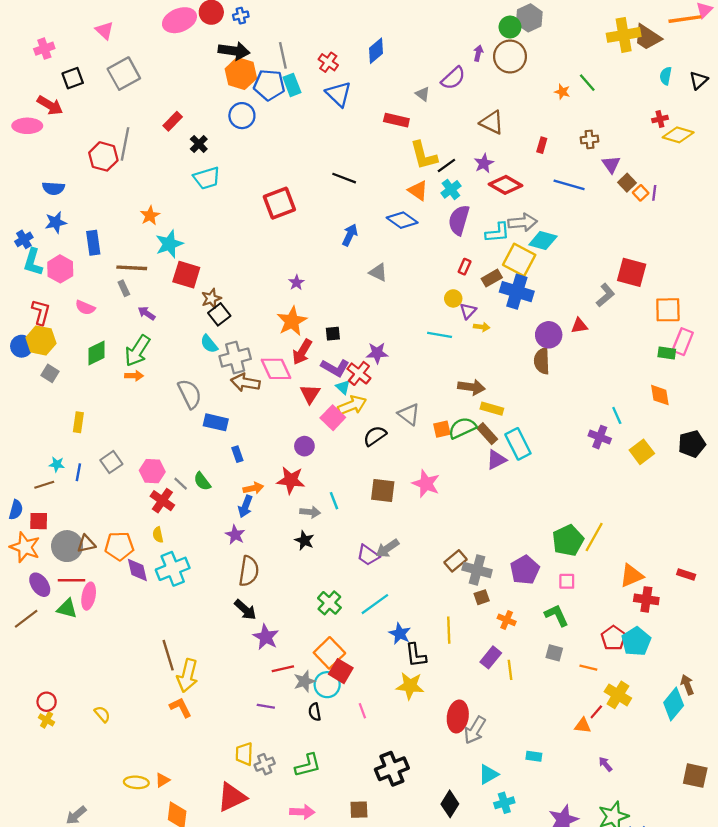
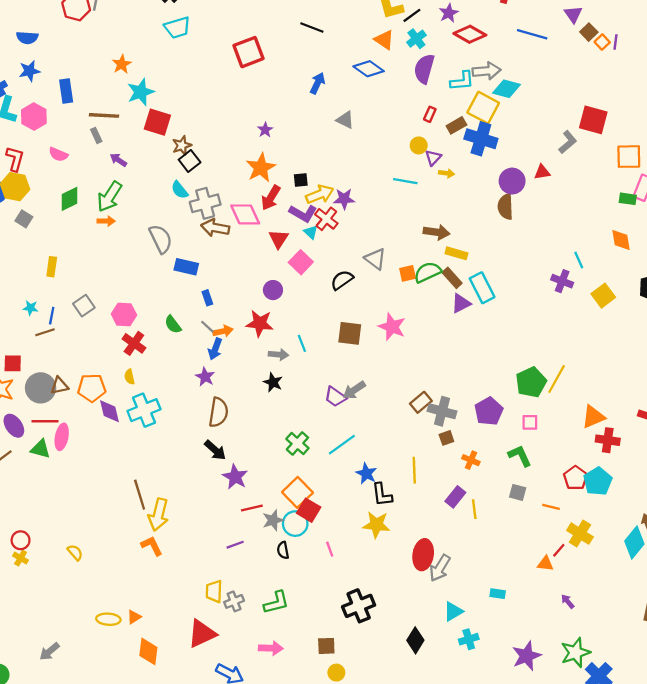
yellow arrow: (352, 405) -> (320, 194), moved
gray line: (181, 484) -> (207, 327), moved
brown line: (44, 485) -> (45, 332), moved
purple line: (266, 706) -> (235, 545), turned -30

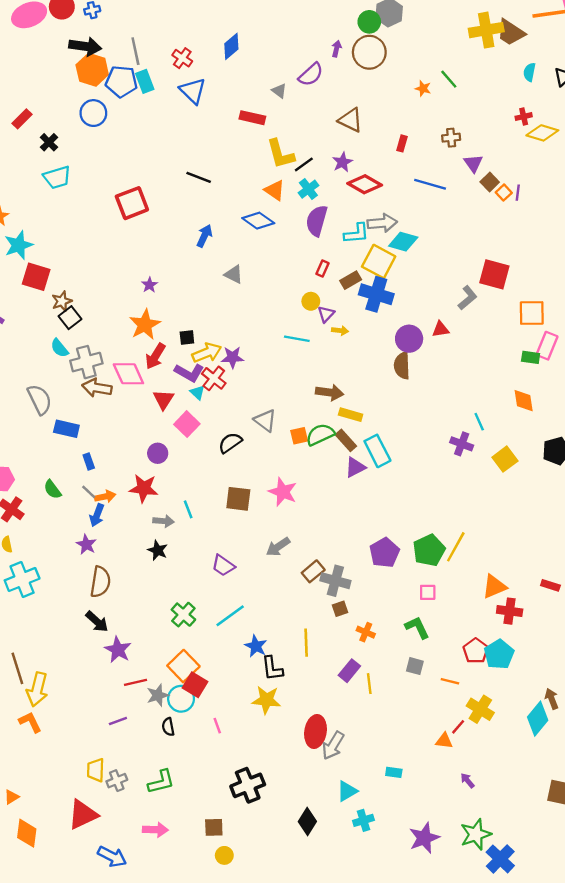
gray arrow: (354, 390) -> (278, 547), moved
purple pentagon: (489, 411) -> (384, 553), moved

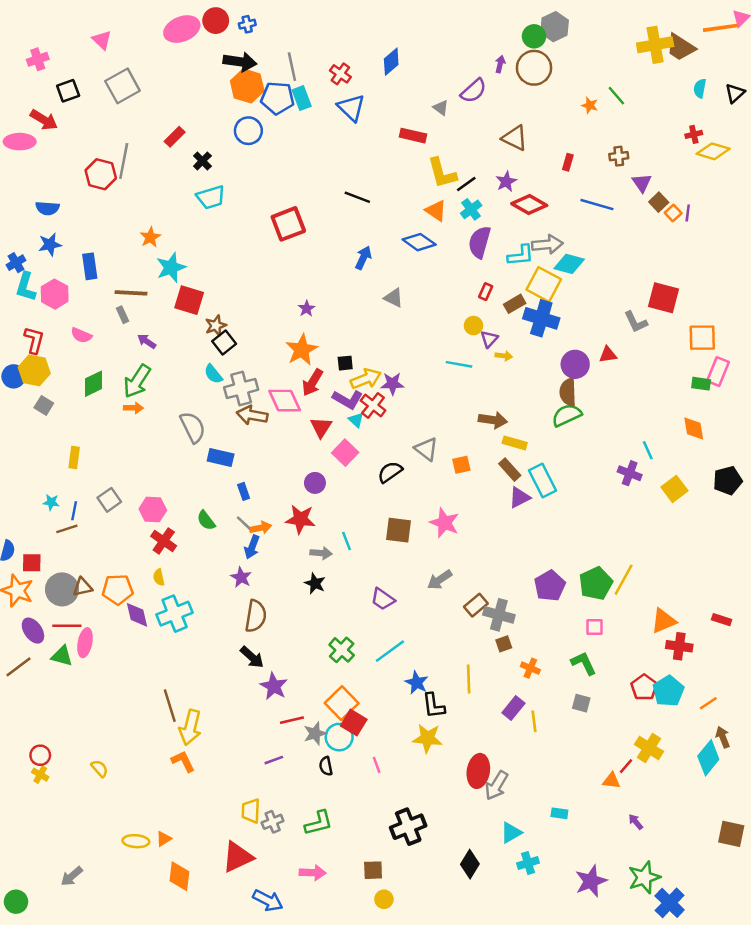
gray L-shape: (467, 298) -> (636, 322), turned 105
green semicircle: (320, 435) -> (567, 415), moved
orange line: (450, 681) -> (708, 703), moved, turned -48

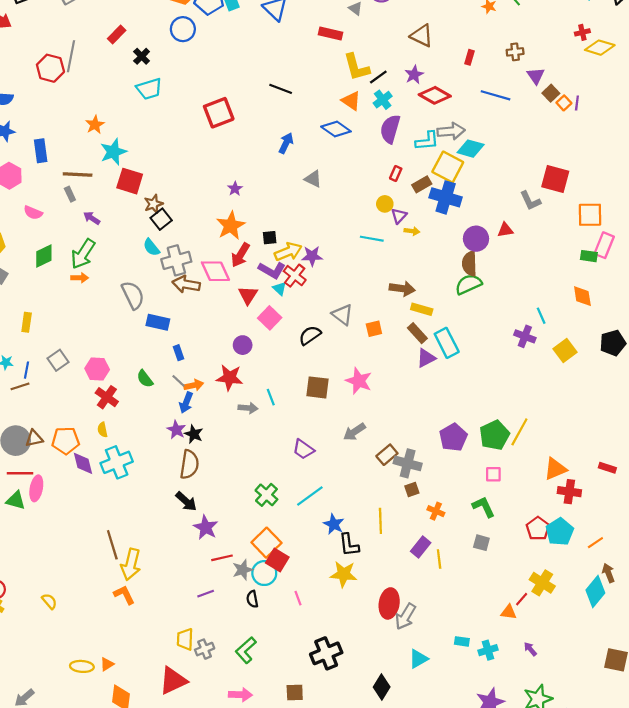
black star: (315, 583) -> (194, 434), moved
green L-shape: (319, 823) -> (246, 650), turned 152
cyan cross: (528, 863) -> (488, 650), moved

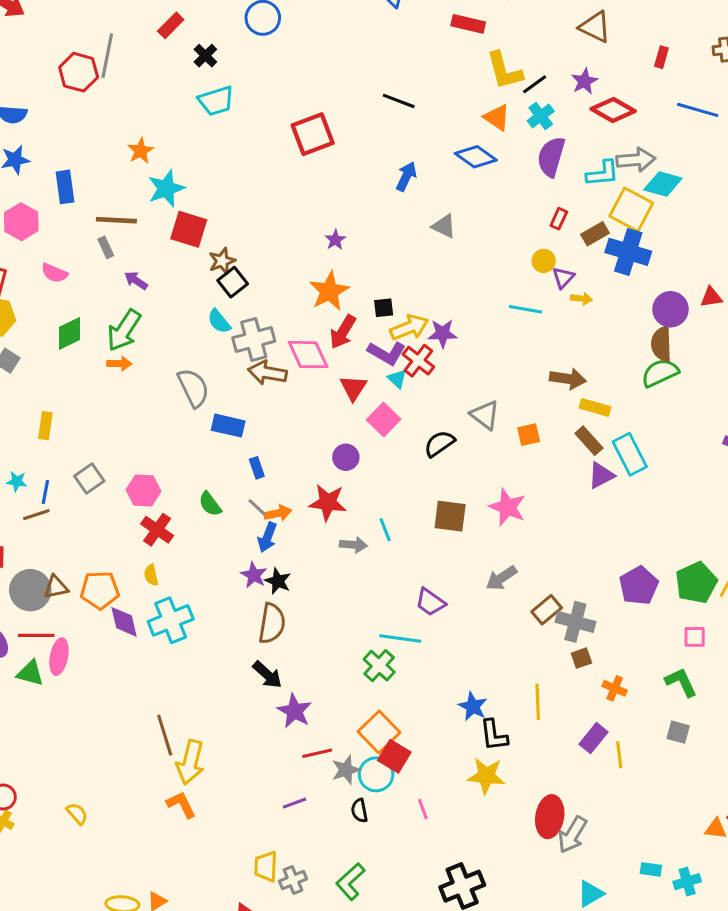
cyan line: (310, 496) -> (400, 638), moved, turned 44

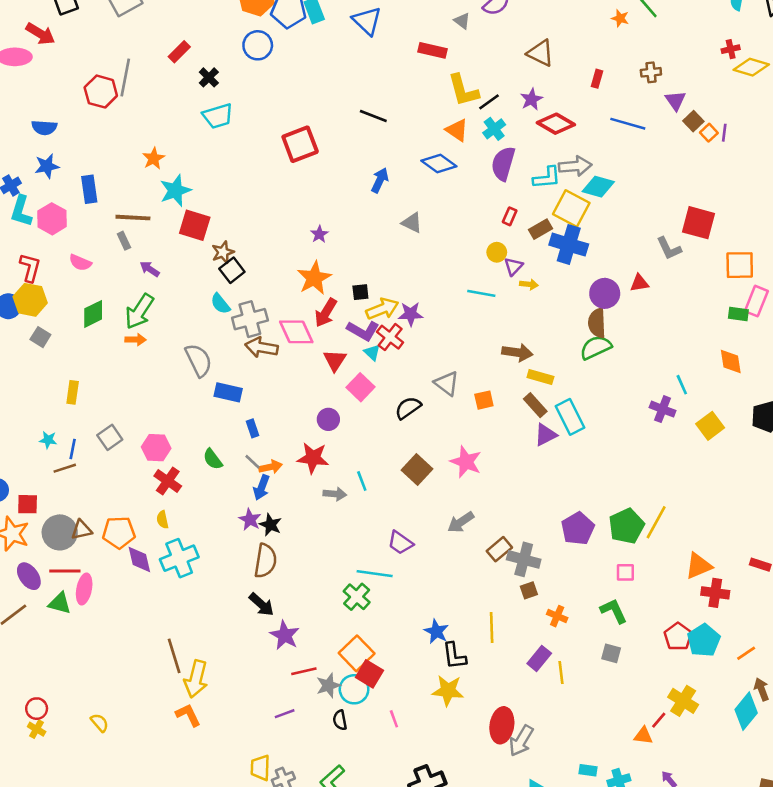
brown square: (450, 516) -> (417, 469), turned 36

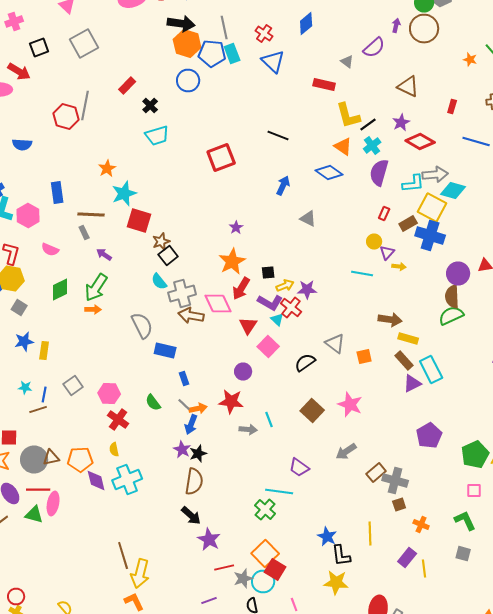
blue star: (47, 166) -> (24, 342), moved
yellow arrow: (382, 309) -> (285, 286), size x0.7
black star: (271, 525) -> (198, 454), turned 30
purple pentagon: (578, 529) -> (429, 436), moved

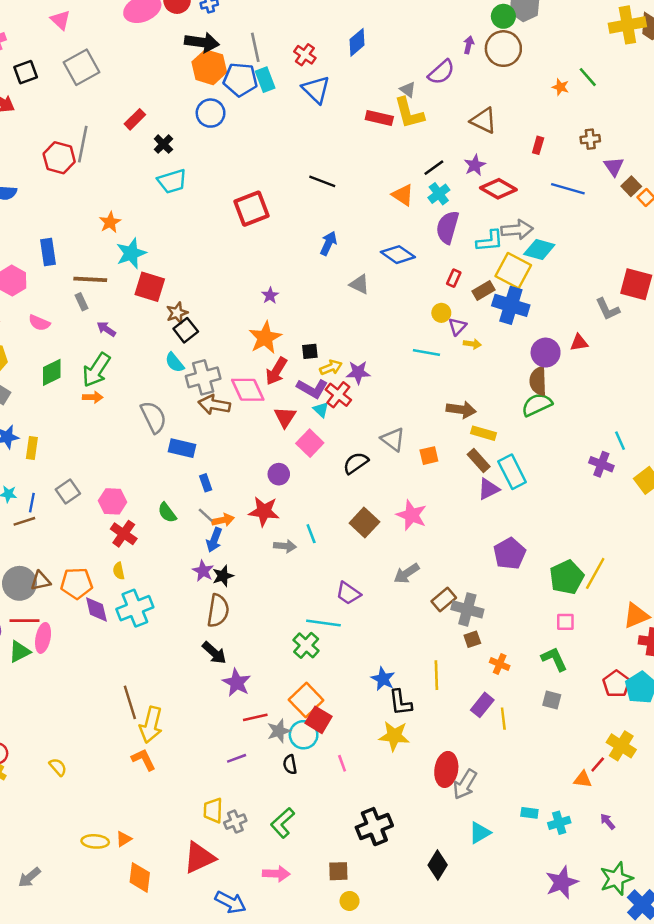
yellow L-shape: (348, 116) -> (409, 113), moved
blue diamond: (329, 172) -> (398, 255), moved
green triangle: (34, 514) -> (19, 652), turned -42

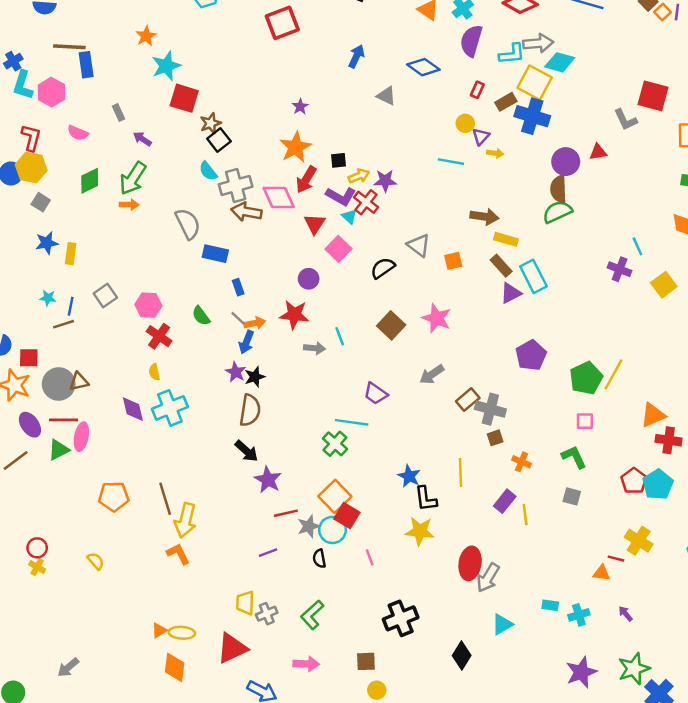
brown line: (90, 279) -> (69, 47), moved
orange pentagon: (77, 583) -> (114, 496), moved
red line: (598, 764) -> (616, 559), turned 63
yellow ellipse: (95, 841) -> (182, 633), moved

